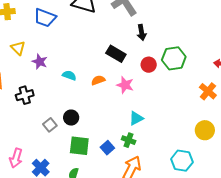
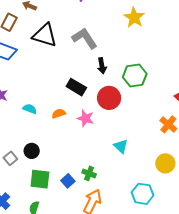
green hexagon: (174, 58) -> (135, 76), moved
red circle: (149, 65) -> (109, 98), size x1.5
cyan triangle: (136, 118) -> (121, 146), moved, turned -49

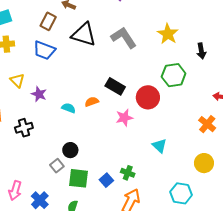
yellow star: (134, 18) -> (168, 34), moved
black arrow: (102, 66) -> (201, 51), moved
orange semicircle: (59, 114) -> (92, 102), moved
pink star: (86, 118) -> (124, 118), turned -30
gray square: (10, 158) -> (57, 166), moved

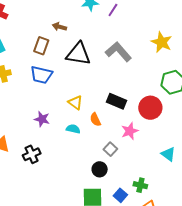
yellow triangle: (17, 80) -> (75, 102), moved
orange semicircle: (92, 102) -> (95, 120), turned -88
black circle: (70, 150) -> (100, 169), moved
gray square: (57, 166) -> (110, 149), moved

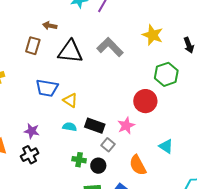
blue trapezoid: (41, 75) -> (47, 88), moved
black rectangle: (117, 101) -> (95, 126), moved
purple star: (42, 119) -> (32, 131), moved
orange semicircle: (95, 120) -> (138, 165), moved, size x1.5
green cross: (140, 185) -> (79, 160), moved

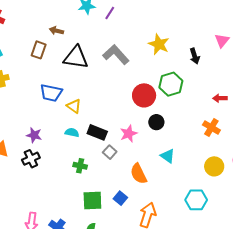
red circle: (145, 101) -> (144, 95), moved
black circle: (98, 166) -> (156, 122), moved

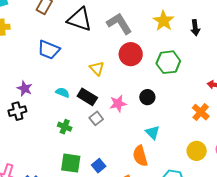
black arrow: (195, 56) -> (195, 28), moved
red circle: (144, 95) -> (131, 54), moved
yellow triangle: (74, 106) -> (97, 68), moved
orange semicircle: (139, 174) -> (140, 156), moved

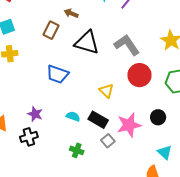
pink star: (118, 104) -> (129, 125), size x1.4

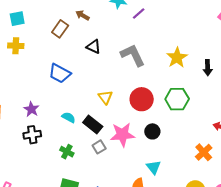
black triangle: (87, 43) -> (94, 47), size x0.6
red circle: (140, 75) -> (142, 99), moved
black cross: (29, 137) -> (32, 135), moved

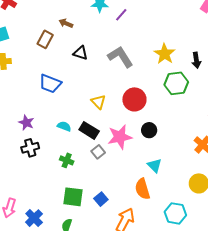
green hexagon: (177, 99) -> (176, 83), moved

